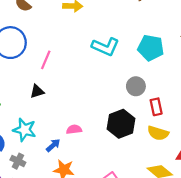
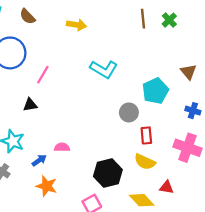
cyan pentagon: (151, 48) -> (155, 91), moved, turned 30
black hexagon: (121, 124) -> (108, 173), moved

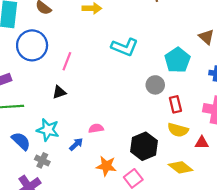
orange star: (47, 186) -> (106, 166), moved
red triangle: (167, 187) -> (202, 143), moved

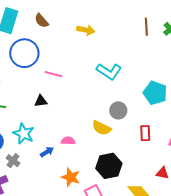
cyan pentagon: (178, 60) -> (155, 93), turned -30
pink line: (67, 61) -> (53, 74), turned 72
gray circle: (155, 85) -> (118, 110), moved
yellow semicircle: (178, 130) -> (102, 128), moved

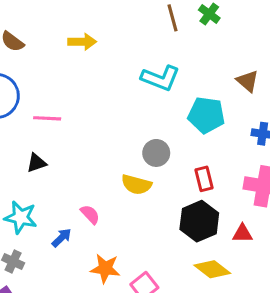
cyan L-shape: (109, 71) -> (161, 78), moved
pink semicircle: (68, 141) -> (90, 214), turned 56
black hexagon: (109, 166) -> (199, 221), moved

